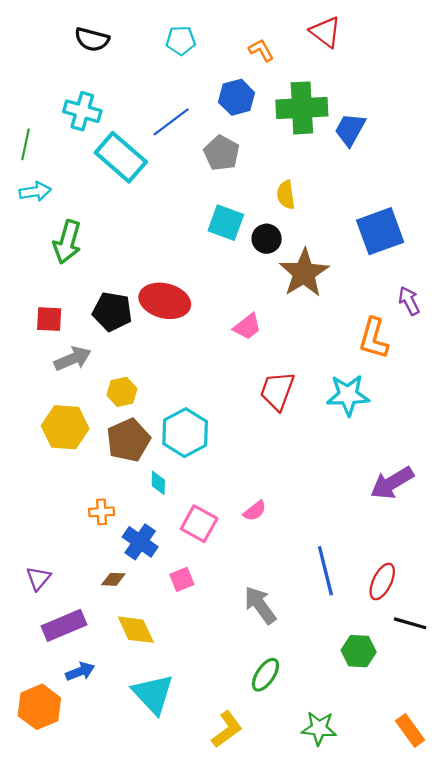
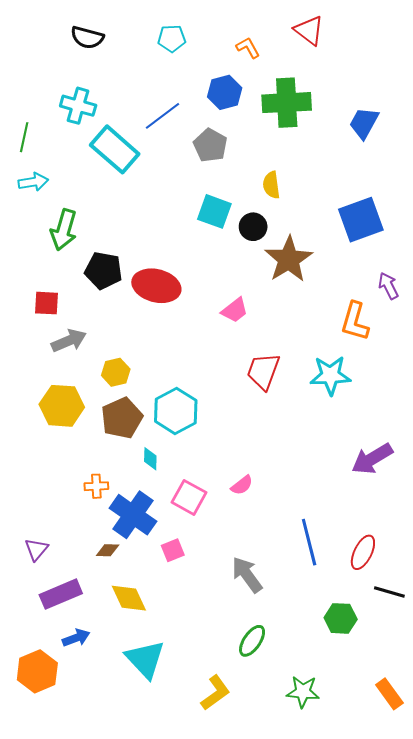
blue trapezoid: (350, 129) -> (364, 123), moved
black pentagon: (112, 312) -> (103, 270), moved
blue cross: (140, 542) -> (133, 515), size x1.4

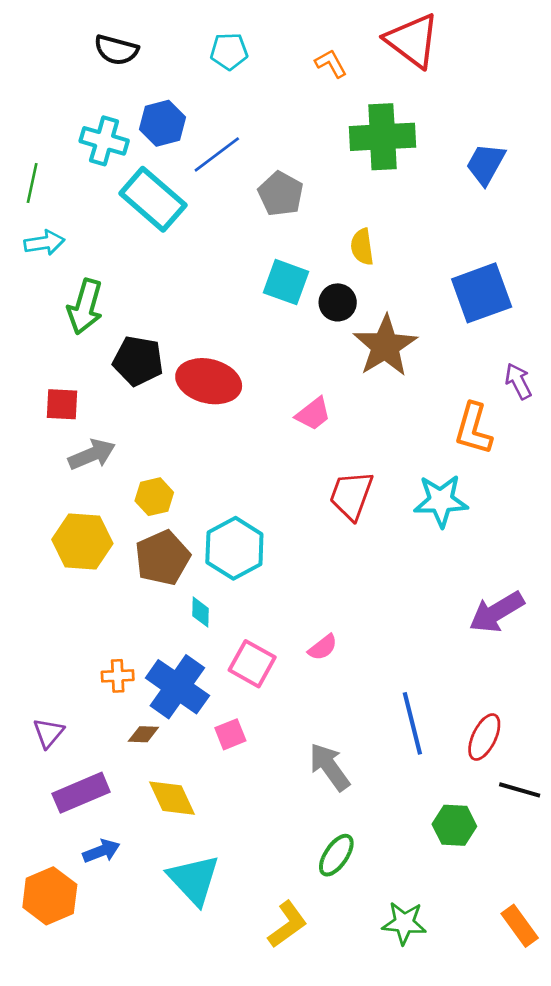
red triangle: (309, 30) -> (412, 40), size x1.4
blue hexagon: (225, 92) -> (162, 123), moved
orange cross: (96, 486) -> (118, 676), moved

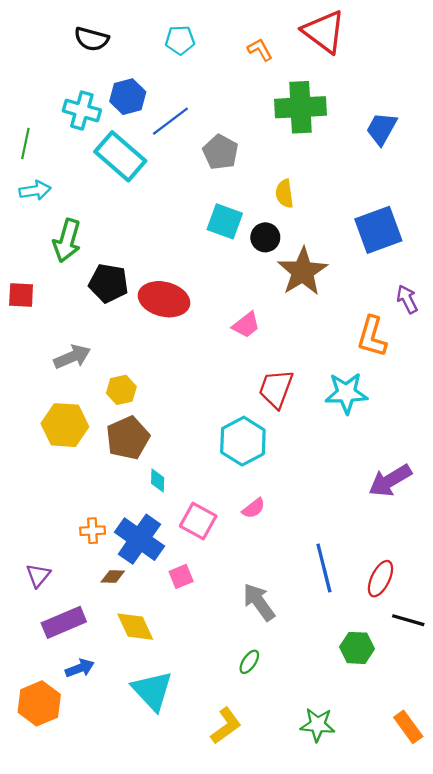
red square: (62, 404) -> (21, 295), moved
cyan hexagon: (234, 548) -> (243, 441), moved
green ellipse: (336, 855) -> (249, 662), moved, size x0.7

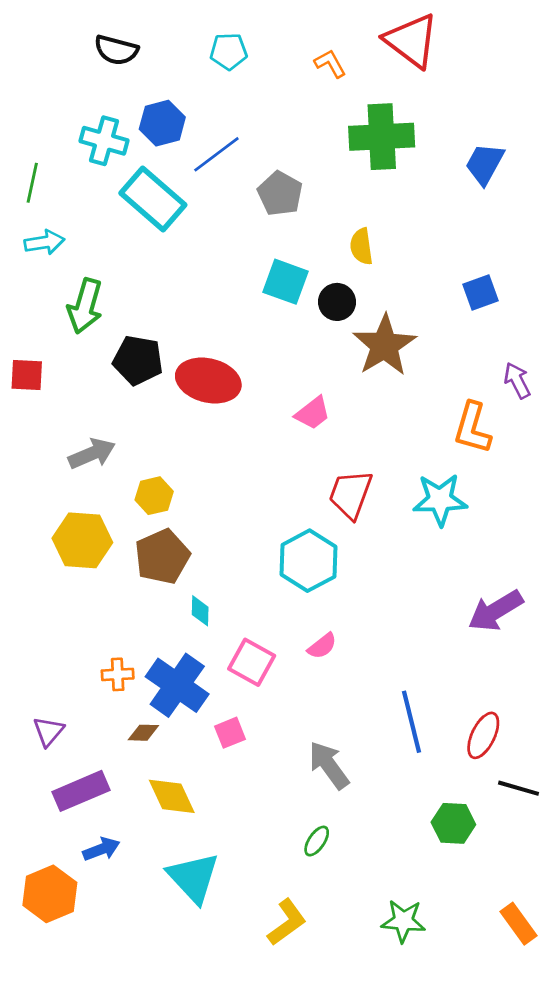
blue square: (378, 230) -> (481, 292), size x0.6

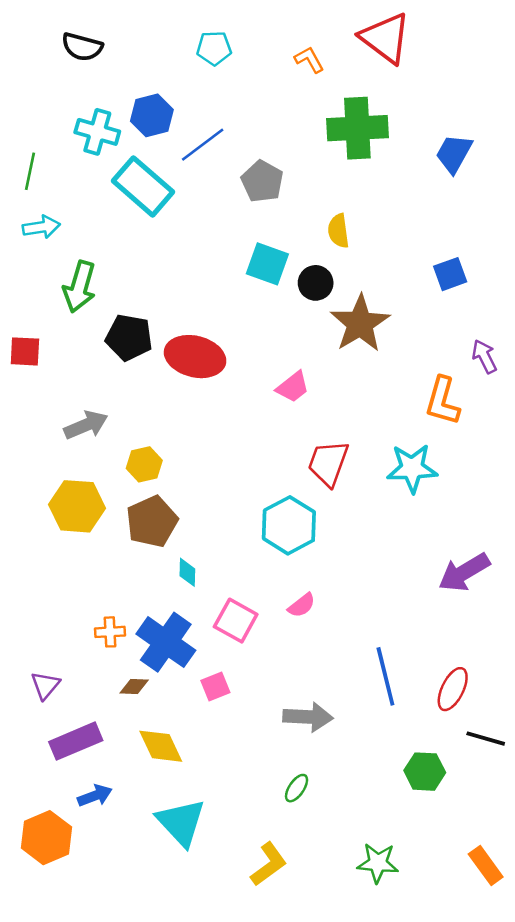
black semicircle: (116, 50) -> (82, 47), moved
gray arrow: (329, 765) -> (308, 717), turned 129

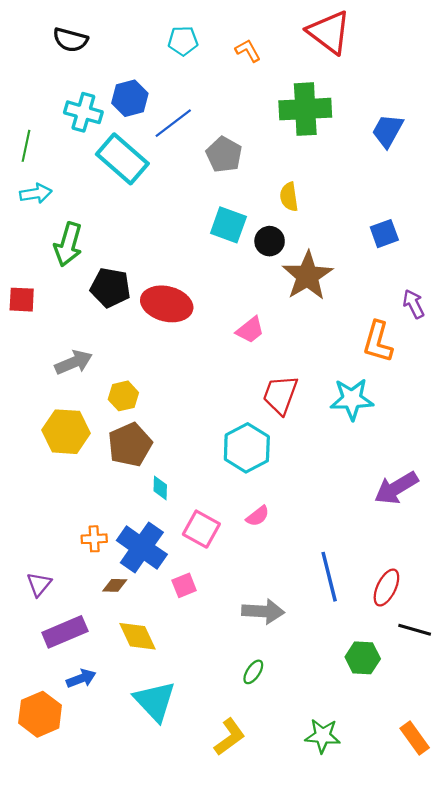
orange L-shape: (309, 60) -> (248, 51), moved

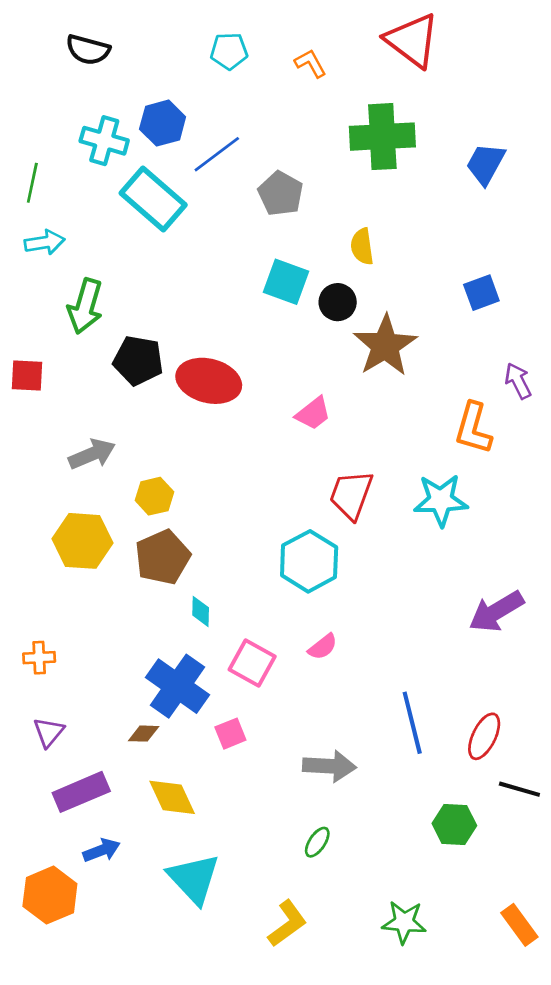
orange cross: (94, 539) -> (39, 658), moved

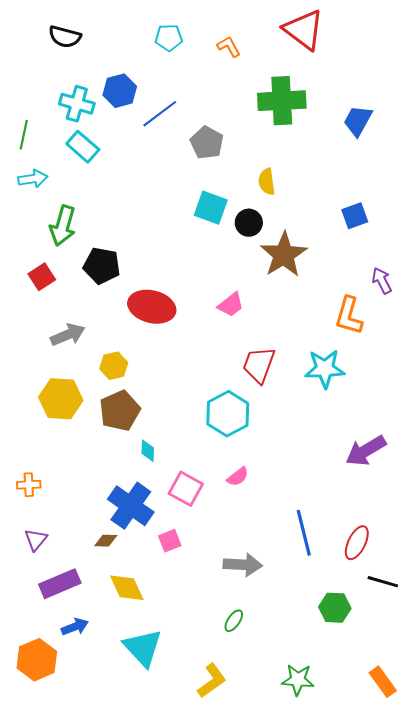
cyan rectangle: (153, 199) -> (83, 147), moved, size x0.7
red square: (27, 375) -> (42, 277), moved, turned -36
red ellipse: (209, 381) -> (152, 307), moved

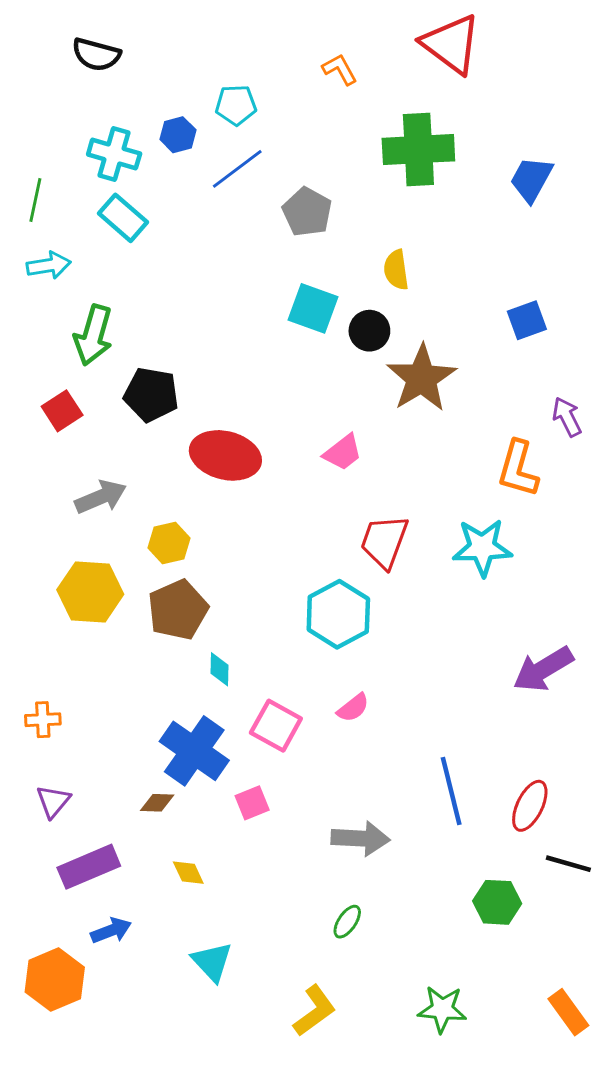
cyan pentagon: (169, 38) -> (236, 105), moved
blue hexagon: (120, 91) -> (178, 135), size x0.7
yellow diamond: (127, 588) -> (188, 873), size x0.6
cyan triangle: (143, 648) -> (212, 962), size x0.7

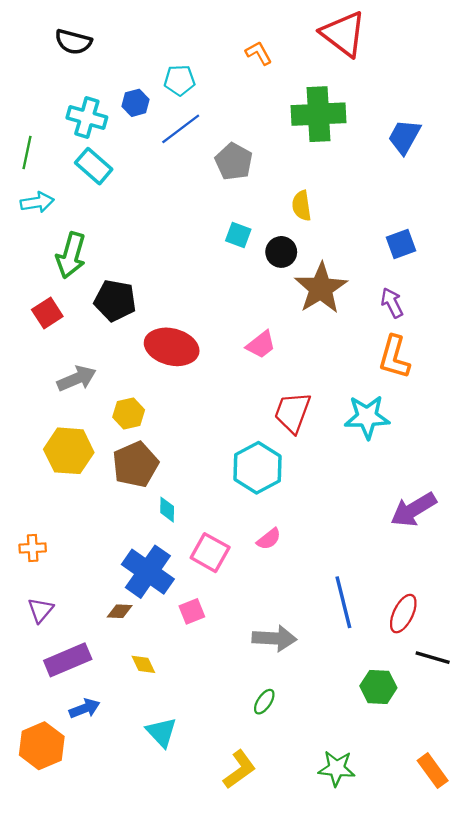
cyan square: (313, 308) -> (238, 235), size x0.7
purple arrow: (567, 417) -> (392, 303), moved

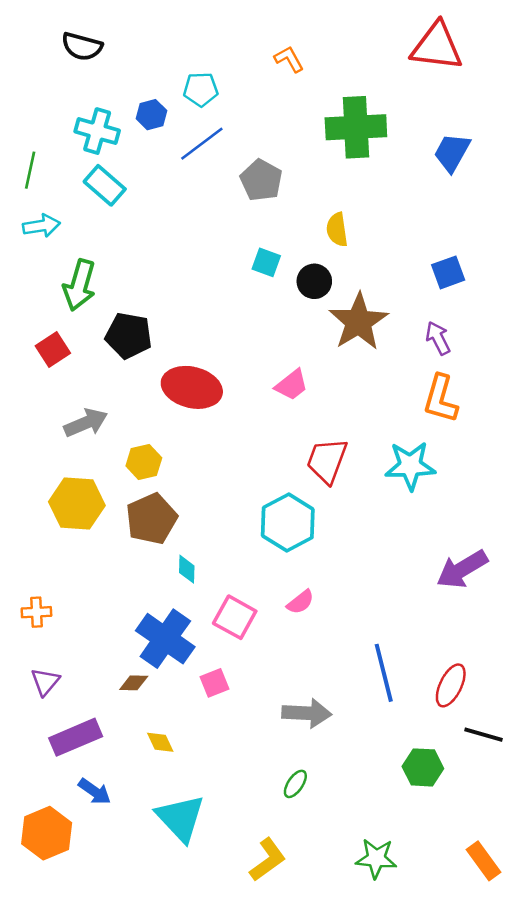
red triangle: (343, 34) -> (437, 46), moved, turned -30
blue arrow: (85, 708) -> (95, 791), turned 56
cyan triangle: (161, 732) -> (180, 818), size x1.4

